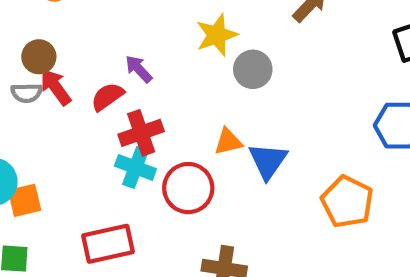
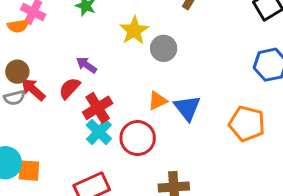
cyan cross: (135, 167) -> (99, 132), turned 36
orange square: (25, 200) -> (29, 171), turned 30

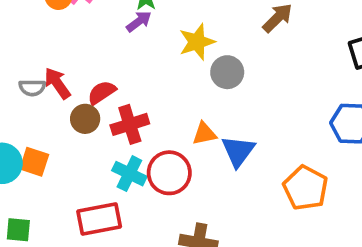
purple arrow: (86, 65) -> (139, 21), moved, turned 95
brown circle: (17, 72) -> (85, 119), moved
cyan cross: (99, 132) -> (129, 174), moved, turned -32
orange square: (29, 171) -> (34, 162), moved

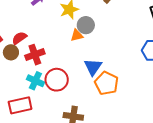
orange triangle: (204, 134) -> (77, 35), moved
orange pentagon: (306, 188) -> (107, 83), moved

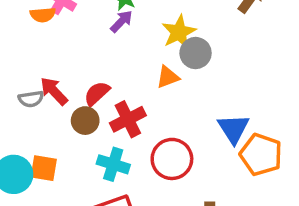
gray circle: (86, 25) -> (196, 53), moved
orange triangle: (77, 35) -> (168, 77), moved
cyan cross: (35, 81) -> (113, 164), moved

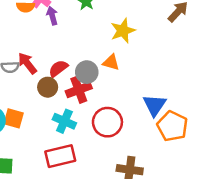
purple arrow: (121, 21) -> (52, 16), moved, turned -66
gray circle: (196, 53) -> (87, 72), moved
orange triangle: (168, 77) -> (111, 62), turned 30

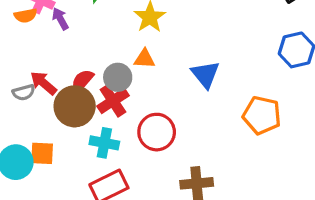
brown circle: (48, 87) -> (75, 106), size x1.6
blue triangle: (155, 105) -> (205, 74), moved
orange pentagon: (172, 126) -> (262, 115), moved

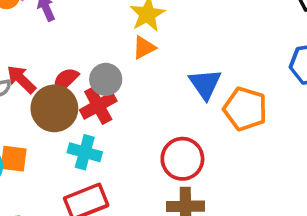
orange triangle: (144, 59) -> (144, 48), moved, turned -35
orange pentagon: (262, 115) -> (245, 109), moved
red circle: (157, 132) -> (182, 159), moved

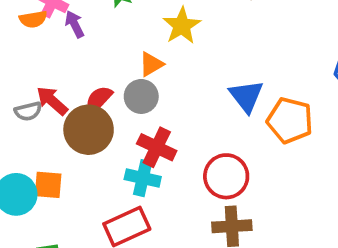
orange triangle: (144, 48) -> (151, 64), moved
red cross: (98, 106) -> (157, 147), moved, turned -33
cyan cross: (85, 152) -> (143, 178), moved

